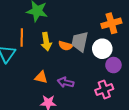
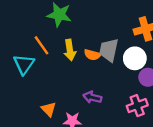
orange line: (22, 38) -> (42, 45), turned -36
orange triangle: (41, 77) -> (49, 109), moved, turned 32

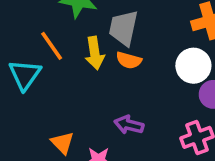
gray trapezoid: (109, 50) -> (123, 28), moved

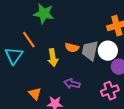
gray trapezoid: (123, 28) -> (90, 51), moved
yellow arrow: (95, 53) -> (53, 58), moved

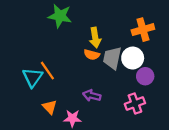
orange line: (29, 40) -> (47, 71), moved
cyan triangle: (14, 56) -> (33, 77), moved
yellow arrow: (53, 58) -> (95, 38), moved

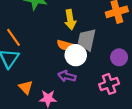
orange semicircle: (92, 55) -> (65, 45), moved
white circle: (133, 58) -> (76, 55), moved
orange line: (47, 71) -> (14, 37), moved

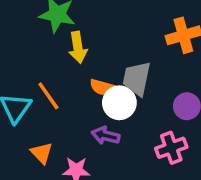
yellow arrow: (70, 20) -> (78, 47), moved
orange line: (14, 37) -> (48, 96), moved

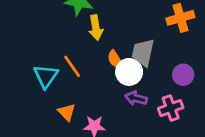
orange semicircle: (102, 87) -> (115, 59), turned 42
purple arrow: (106, 136) -> (136, 98), moved

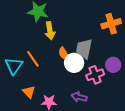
purple arrow: (136, 98) -> (79, 97), moved
pink cross: (171, 108) -> (95, 75), moved

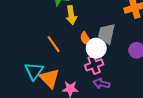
cyan triangle: (14, 66) -> (34, 71), moved
pink cross: (95, 75) -> (94, 65), moved
orange triangle: (29, 92) -> (50, 78), size x1.5

